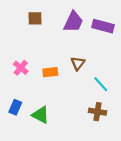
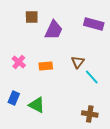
purple trapezoid: (73, 22) -> (54, 30), moved
brown triangle: (78, 63) -> (78, 62), moved
brown cross: (98, 112) -> (90, 114), moved

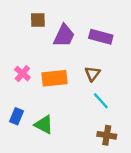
purple rectangle: (94, 24) -> (101, 37), moved
orange rectangle: (46, 66) -> (55, 78), size x1.5
cyan line: (92, 77) -> (101, 101), moved

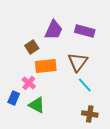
brown square: (38, 20) -> (32, 47), moved, turned -32
pink cross: (22, 74) -> (29, 83), moved
brown triangle: (93, 74) -> (78, 62), size x1.5

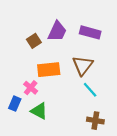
brown square: (32, 47) -> (34, 41), moved

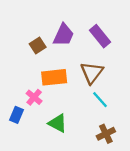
purple rectangle: (90, 32) -> (100, 36), turned 36
green triangle: (39, 111) -> (58, 123), moved
brown cross: (95, 121) -> (106, 134), turned -35

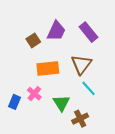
pink cross: (34, 97) -> (34, 94), moved
green triangle: (58, 123) -> (61, 103), moved, turned 30
brown cross: (106, 134) -> (80, 119), moved

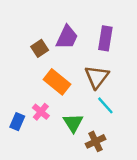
purple rectangle: (88, 32) -> (105, 38), turned 48
orange rectangle: (48, 69) -> (57, 82), turned 45

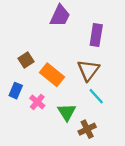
purple trapezoid: (67, 37) -> (60, 16), moved
brown square: (40, 48) -> (26, 60), moved
blue rectangle: (17, 122) -> (16, 91), moved

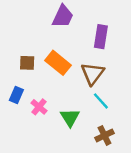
brown square: (26, 60) -> (27, 63), turned 35
orange rectangle: (52, 75) -> (58, 63), moved
brown cross: (87, 129) -> (104, 135), moved

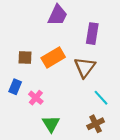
orange rectangle: (58, 63) -> (53, 58), turned -70
cyan line: (101, 101) -> (101, 98), moved
green triangle: (70, 118) -> (51, 124), moved

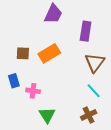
brown triangle: (85, 67) -> (95, 62), moved
blue rectangle: (15, 87) -> (14, 81), turned -40
pink cross: (36, 98) -> (33, 91), turned -32

